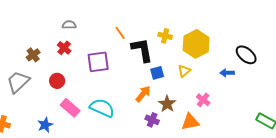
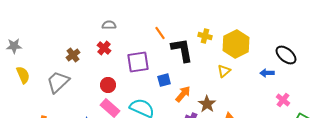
blue square: (157, 73) -> (164, 80), moved
red circle: (57, 81) -> (108, 85), moved
pink cross: (203, 100) -> (283, 100), moved

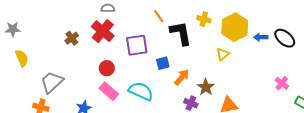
red cross: (104, 48) -> (103, 31), size x1.6
blue arrow: (267, 73) -> (261, 37), moved
gray trapezoid: (58, 82) -> (52, 82), moved

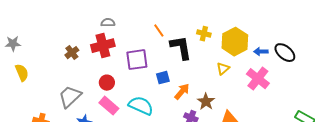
red cross: (103, 31) -> (103, 46), turned 35
gray trapezoid: (52, 82) -> (70, 97), moved
pink cross: (282, 83) -> (258, 79), moved, size x1.6

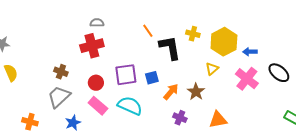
brown cross: (72, 53) -> (61, 72), moved, turned -32
black ellipse: (285, 53) -> (279, 73), moved
purple square: (137, 60) -> (126, 75), moved
brown star: (206, 102) -> (196, 92), moved

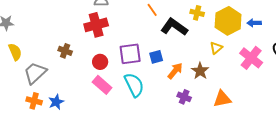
black L-shape: (170, 48) -> (174, 27), turned -44
blue arrow: (250, 52) -> (254, 23), moved
gray trapezoid: (59, 97) -> (35, 73), moved
cyan semicircle: (130, 106) -> (134, 85), turned 40
blue star: (73, 123) -> (56, 102), moved

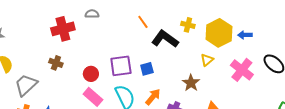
red cross: (96, 25) -> (63, 29), moved
orange arrow: (175, 71) -> (153, 97), moved

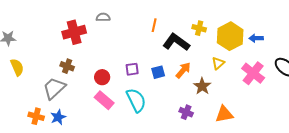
orange line: (143, 22) -> (154, 25), turned 48
purple square: (121, 66) -> (132, 69), size x0.6
gray trapezoid: (26, 85) -> (54, 88), moved
orange arrow: (153, 97) -> (183, 70), moved

